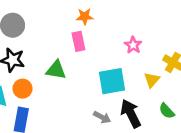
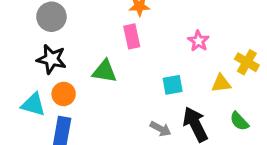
yellow triangle: (152, 80) -> (221, 83), turned 42
cyan square: (112, 81) -> (173, 85), size x0.6

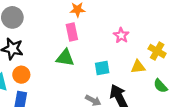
green triangle: (104, 71) -> (65, 58), moved
green semicircle: (239, 121) -> (160, 86), moved

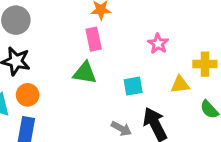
yellow cross: (157, 51) -> (205, 64), turned -30

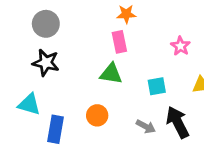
orange circle: (28, 95) -> (97, 115), moved

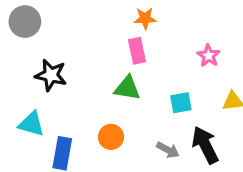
gray circle: (46, 24) -> (25, 22), moved

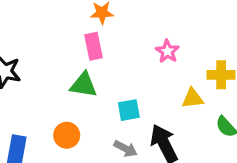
cyan square: (181, 103) -> (129, 110), moved

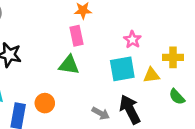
cyan square: (129, 110) -> (122, 69), moved, size x1.5
orange circle: (67, 135) -> (45, 103), moved

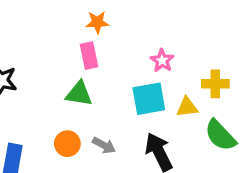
green semicircle: (177, 97) -> (220, 135), size x1.5
orange circle: (45, 103) -> (67, 144), moved
gray arrow: (101, 113) -> (104, 145), moved

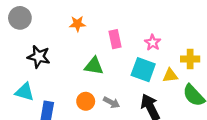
orange star: (97, 22) -> (77, 24), moved
pink rectangle: (89, 56) -> (115, 39), moved
cyan square: (149, 99) -> (143, 70), turned 30

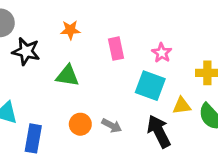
black star: (39, 57) -> (26, 51), moved
green triangle: (94, 66) -> (67, 76), moved
yellow triangle: (170, 75) -> (182, 106), moved

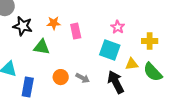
orange star: (70, 30) -> (54, 23), moved
pink rectangle: (116, 49) -> (76, 31), moved
green triangle: (67, 76) -> (42, 47), moved

